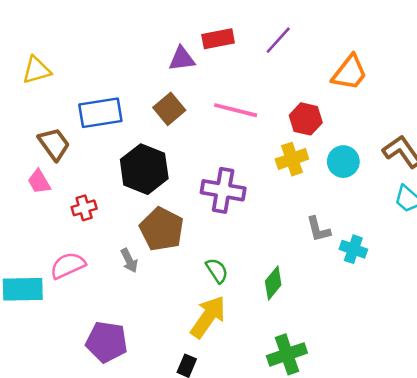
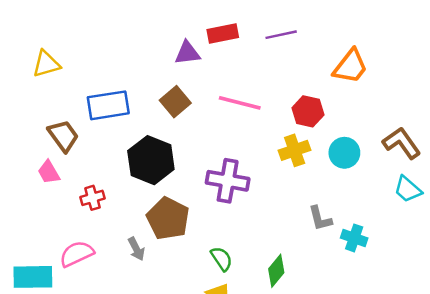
purple line: (278, 40) -> (281, 35), turned 36

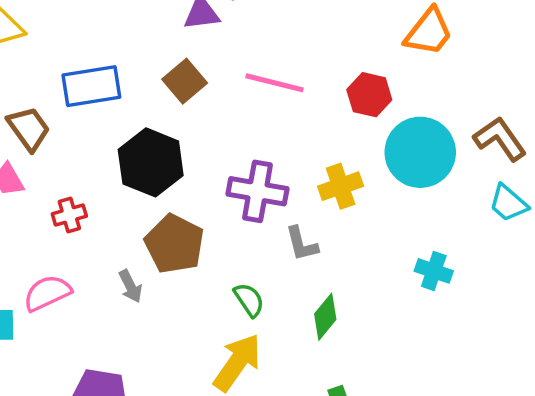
yellow cross: (295, 150) -> (341, 186), moved
cyan circle: (344, 153) -> (420, 152), size x1.6
gray L-shape: (320, 218) -> (302, 244), moved

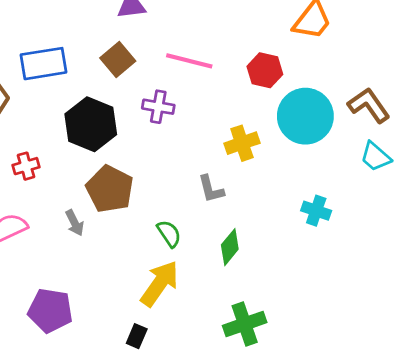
purple cross: (257, 191) -> (158, 107), moved, size x0.7

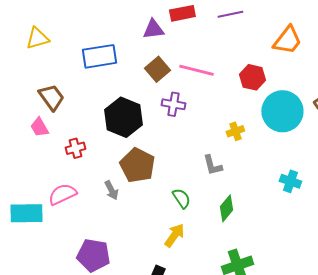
brown square: (118, 59) -> (157, 69), moved
blue rectangle: (44, 64) -> (99, 56), moved
yellow cross: (242, 143) -> (235, 131), size x0.7
yellow arrow: (160, 284) -> (174, 235), size x0.7

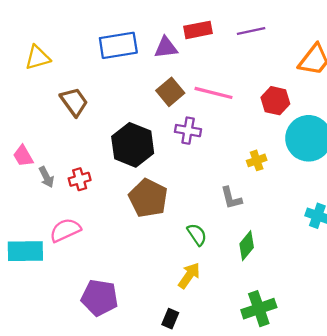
blue rectangle: (99, 56) -> (118, 45), moved
brown trapezoid: (51, 97) -> (74, 102), moved
pink trapezoid: (39, 127) -> (23, 156), moved
gray arrow: (111, 190) -> (46, 177), moved

